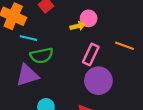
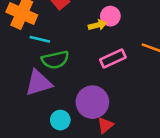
pink rectangle: (91, 54) -> (113, 58), turned 40
purple circle: (98, 81) -> (92, 102), moved

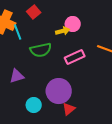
cyan line: (40, 39) -> (18, 32), moved, turned 56
green semicircle: (55, 60) -> (41, 50), moved
purple triangle: (39, 83) -> (17, 76), size x0.7

